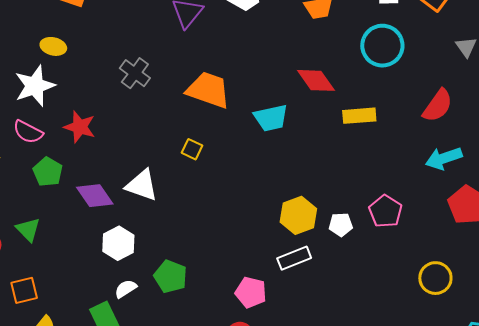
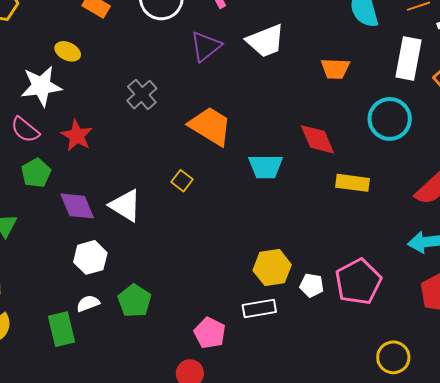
pink pentagon: (385, 211) -> (358, 282), size x1.4

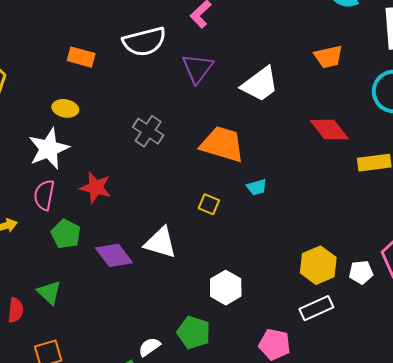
white trapezoid: (266, 41) -> (260, 84), moved
pink semicircle: (25, 130) -> (44, 195), turned 76
cyan trapezoid: (266, 167) -> (257, 187), moved, size x0.6
white hexagon: (90, 257) -> (226, 288), moved

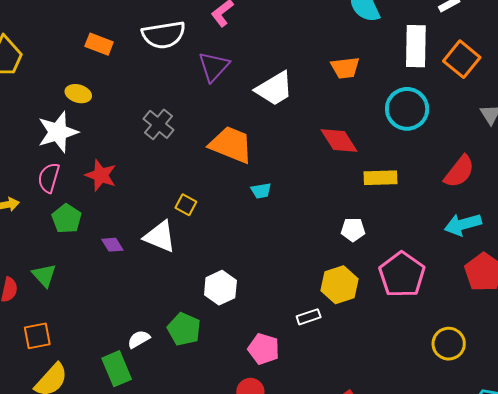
yellow square: (209, 204) -> (186, 205), moved
purple diamond: (114, 255) -> (112, 245), size x0.6
yellow hexagon: (318, 265) -> (340, 285), moved
white pentagon: (361, 272) -> (353, 230), moved
white rectangle: (316, 308) -> (309, 317), size x0.7

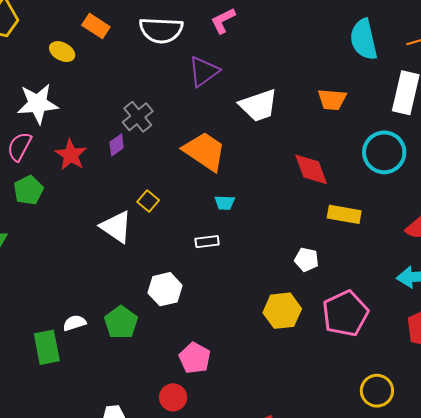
yellow ellipse: (78, 94) -> (62, 52), moved
purple diamond: (112, 245) -> (117, 145), moved, turned 75
white rectangle: (309, 317) -> (207, 242), moved

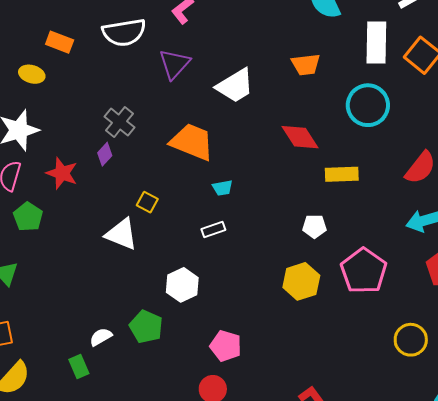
green rectangle: (47, 347) -> (79, 367), size x0.7

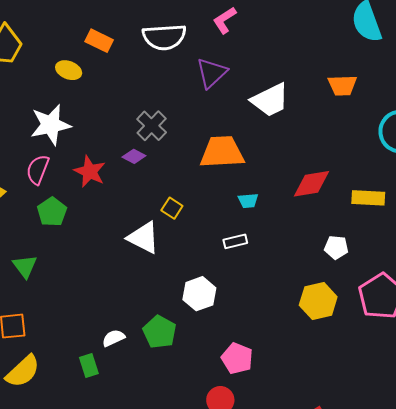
red diamond: (300, 137) -> (311, 184), moved, turned -72
orange trapezoid: (192, 142) -> (222, 152), turned -30
purple diamond: (105, 154) -> (134, 156), turned 70

